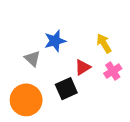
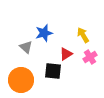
black square: (66, 89) -> (53, 71), turned 30

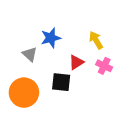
pink cross: (90, 57) -> (104, 66), turned -32

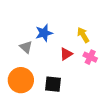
black square: (61, 82) -> (53, 84), moved

